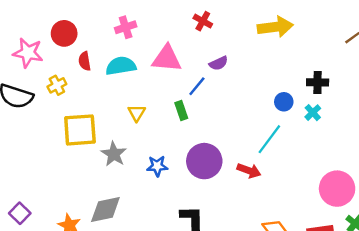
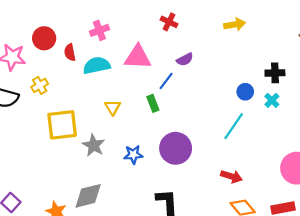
yellow arrow: (275, 27) -> (235, 24), size x0.7
red semicircle: (85, 61) -> (70, 52), moved
red arrow: (249, 171) -> (231, 176), moved

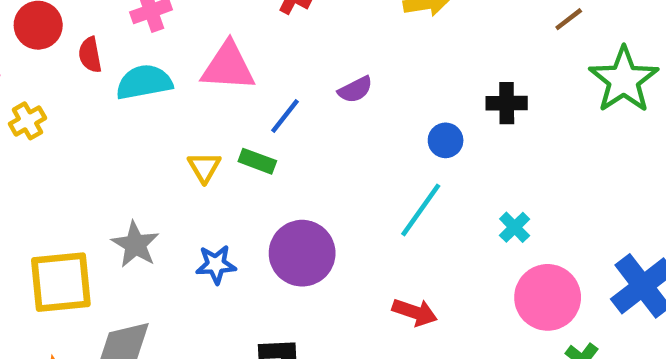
purple semicircle: (185, 59) -> (355, 90), moved
cyan cross: (272, 100) -> (515, 227), moved
green rectangle: (153, 103) -> (257, 161), turned -49
yellow triangle: (113, 107) -> (204, 167), moved
yellow square: (62, 125) -> (61, 282), moved

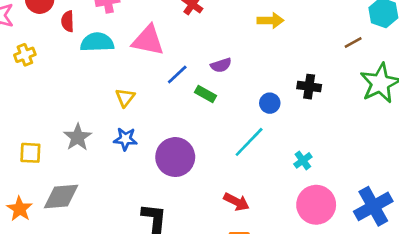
green rectangle: (257, 161) -> (206, 94), moved
blue star: (216, 264) -> (125, 139), moved
yellow square: (61, 282) -> (30, 153), size x0.6

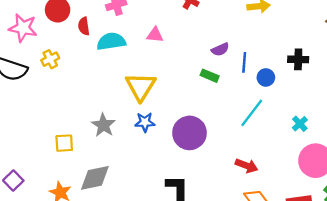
pink triangle: (148, 40) -> (155, 35), size x0.6
blue line: (177, 75) -> (244, 62), moved, turned -36
yellow triangle: (125, 98) -> (141, 86), size x1.8

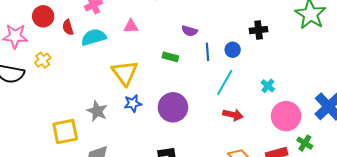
purple semicircle: (220, 49) -> (189, 31), turned 49
blue line: (244, 62) -> (207, 52), moved
green rectangle: (210, 76) -> (170, 57), moved
yellow square: (64, 143) -> (65, 131), size x1.5
red arrow: (247, 166) -> (233, 115), moved

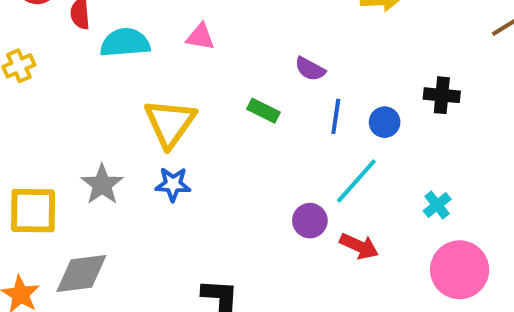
purple circle: (173, 107) -> (310, 221), moved, size x0.6

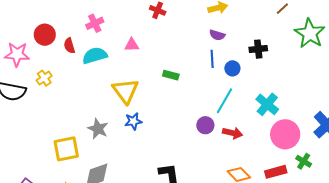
purple semicircle: (310, 69) -> (217, 35), moved
blue line: (336, 116) -> (212, 59), moved
cyan cross: (437, 205) -> (267, 104), size x1.6

